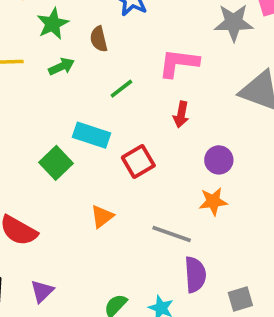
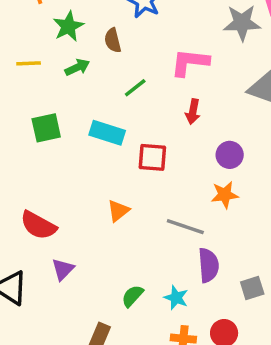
red square: (138, 161) -> (152, 157), turned 36
green square: (56, 163) -> (46, 128), moved, turned 32
purple triangle: (42, 291) -> (63, 269), moved

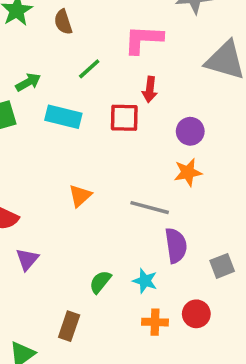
green arrow: (77, 67) -> (28, 82), moved
red square: (152, 157) -> (124, 118), moved

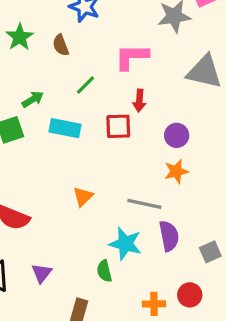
purple triangle: (27, 259) -> (42, 273), moved
cyan star: (145, 281) -> (125, 244), moved, size x1.5
green semicircle: (100, 282) -> (104, 271), turned -50

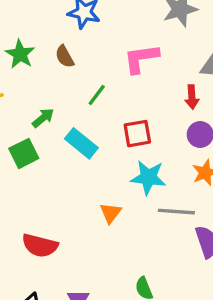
red arrow: (139, 101) -> (192, 97), moved
cyan rectangle: (65, 128) -> (81, 143), turned 36
cyan star: (125, 244) -> (148, 177), moved

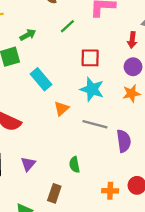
cyan rectangle: (81, 143) -> (41, 79), moved
gray line: (176, 212) -> (95, 124), moved

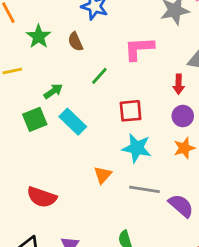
cyan rectangle: (41, 79) -> (73, 122), moved
purple semicircle: (124, 141) -> (181, 206), turned -35

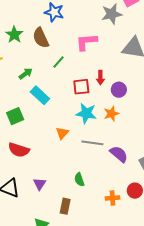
brown semicircle: (75, 42) -> (41, 38), size x1.5
red arrow: (179, 84) -> (100, 78), moved
green square: (35, 119) -> (15, 116), moved
orange star: (184, 148) -> (111, 114), moved

